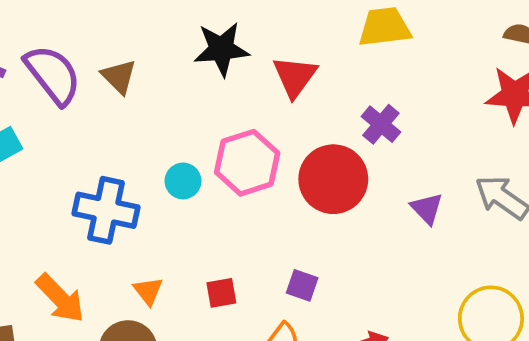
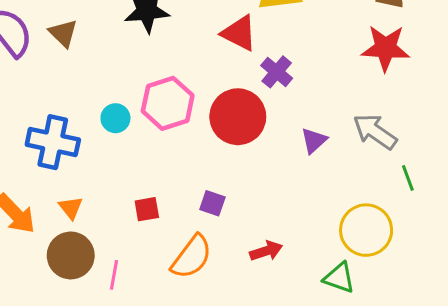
red triangle: (295, 77) -> (239, 33), moved, turned -39
purple triangle: (427, 208) -> (314, 141), turned 32
orange triangle: (148, 291) -> (71, 208), moved

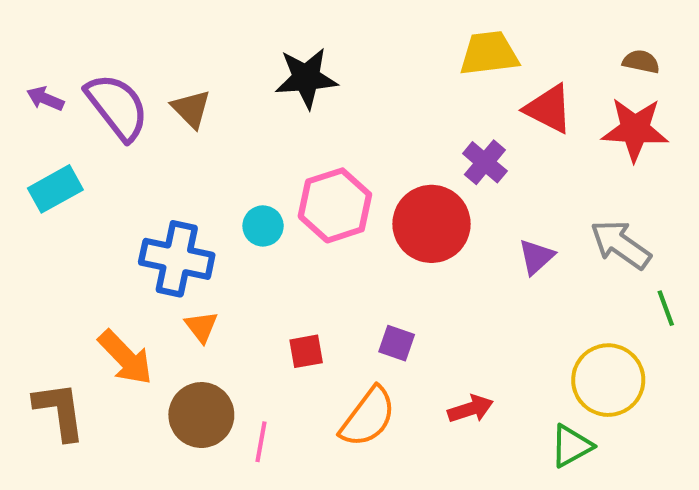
red triangle: (239, 33) -> (549, 109), moved
orange triangle: (71, 208) -> (201, 327), moved
green triangle: (339, 278) -> (571, 446), turned -48

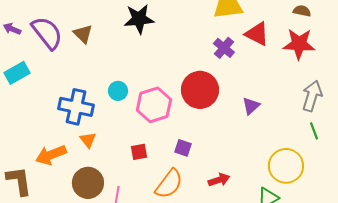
purple cross: (485, 162) -> (224, 48), moved
pink hexagon: (335, 205) -> (154, 105), moved
gray arrow: (621, 244) -> (312, 96), moved, turned 72
orange arrow: (125, 357) -> (51, 155), turned 112

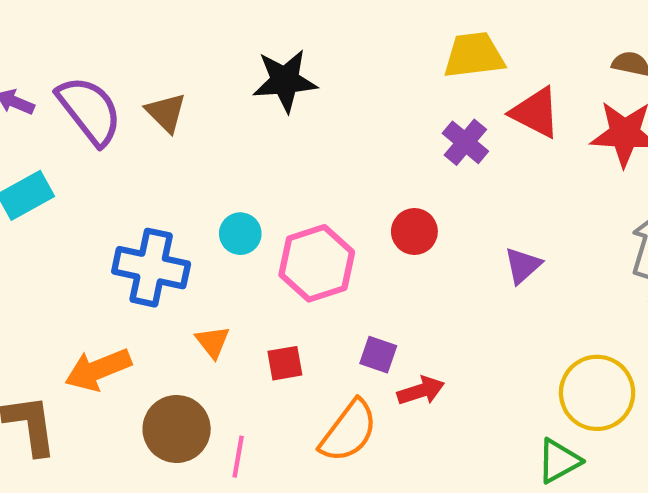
red circle: (200, 90) -> (414, 231), size x0.6
orange triangle: (88, 140) -> (213, 342), moved
red arrow: (219, 180) -> (421, 391), moved

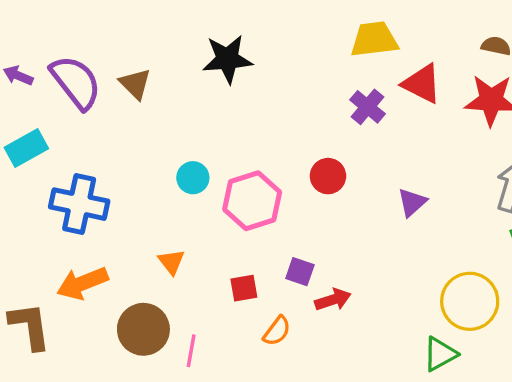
blue cross: (151, 268) -> (79, 204), moved
red square: (285, 363) -> (244, 288), moved
orange semicircle: (349, 431) -> (277, 331), size x0.6

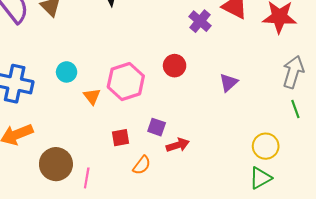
cyan circle: (193, 178) -> (67, 72), moved
orange triangle: (171, 262) -> (92, 96), moved
yellow circle: (470, 301) -> (266, 146), size x0.7
green triangle: (440, 354) -> (260, 178), moved

